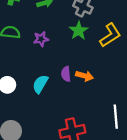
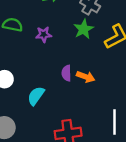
cyan semicircle: (40, 84) -> (36, 96), moved

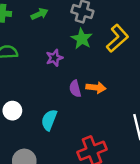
purple star: (44, 34) -> (54, 58), moved

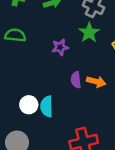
white circle: (12, 111) -> (29, 105), moved
cyan semicircle: (49, 120) -> (47, 106), turned -30

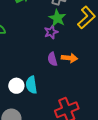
purple star: (60, 47) -> (51, 32), moved

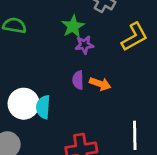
green star: (57, 18) -> (73, 26), moved
white circle: (16, 86) -> (24, 104), size x1.5

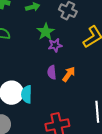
orange arrow: (100, 84) -> (69, 74), turned -70

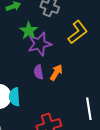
purple star: (55, 45) -> (40, 44), size x1.6

